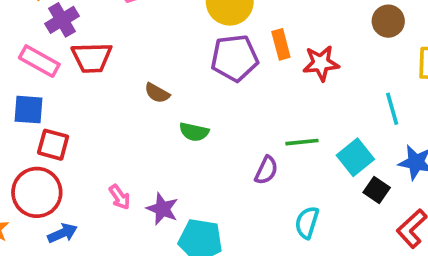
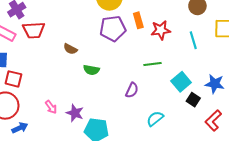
cyan line: (392, 109) -> (193, 40), moved
green line: (302, 142) -> (153, 64), moved
cyan semicircle: (307, 223) -> (155, 119), turned 36

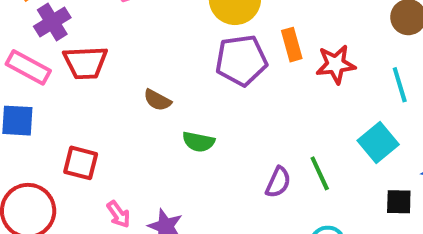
green line: (153, 64) -> (320, 173), moved, turned 72
red square: (13, 79) -> (81, 163), moved
cyan square: (181, 82) -> (378, 143), moved
black square: (193, 100) -> (399, 202), turned -32

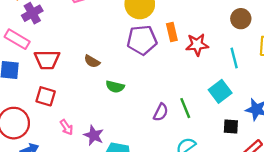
red trapezoid: (85, 63) -> (47, 60), moved

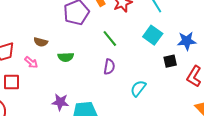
green line: (185, 108) -> (110, 38), moved
pink arrow: (67, 127) -> (31, 62), moved

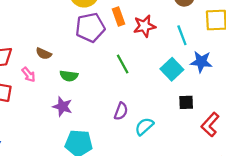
blue star: (187, 41) -> (201, 62), moved
purple semicircle: (109, 67) -> (121, 111), moved
purple star: (60, 102) -> (62, 107), moved

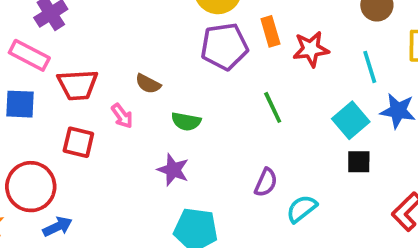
black square: (186, 102) -> (359, 162), moved

